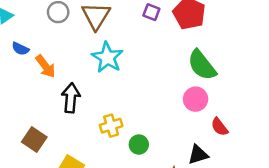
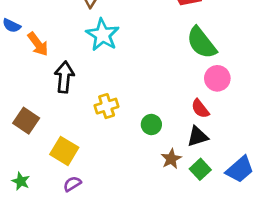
pink circle: (196, 99) -> (217, 78), moved
red semicircle: (219, 127) -> (200, 109), moved
green circle: (139, 144) -> (151, 125), moved

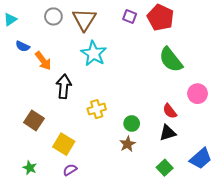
pink circle: (217, 78) -> (198, 94), moved
brown star: (171, 159) -> (128, 144), moved
green square: (200, 169) -> (165, 168), moved

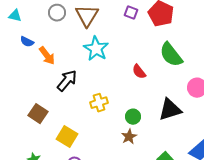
cyan triangle: (10, 20) -> (15, 16), turned 48
black arrow: (64, 86) -> (67, 81), turned 35
red semicircle: (170, 111) -> (139, 72), moved
black triangle: (168, 133) -> (170, 110), moved, size x1.4

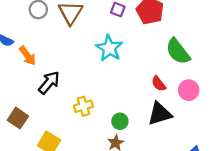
cyan star: (96, 49) -> (109, 48), moved
green semicircle: (171, 55) -> (178, 51), moved
red semicircle: (139, 72) -> (159, 84), moved

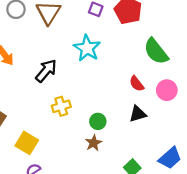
black arrow: (49, 83) -> (46, 71), moved
black triangle: (160, 114) -> (138, 114), size x0.7

